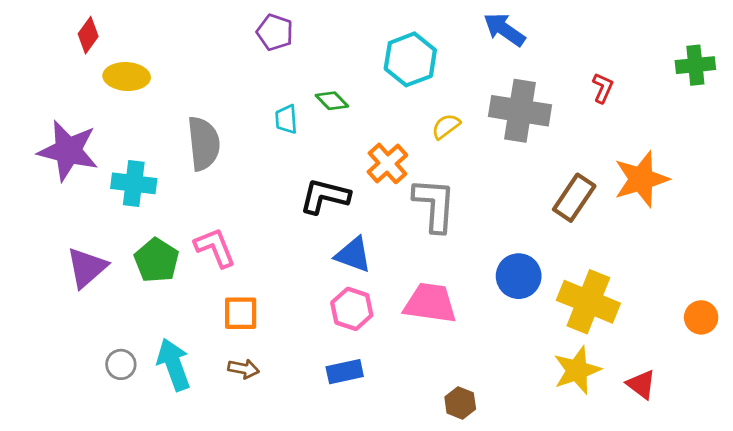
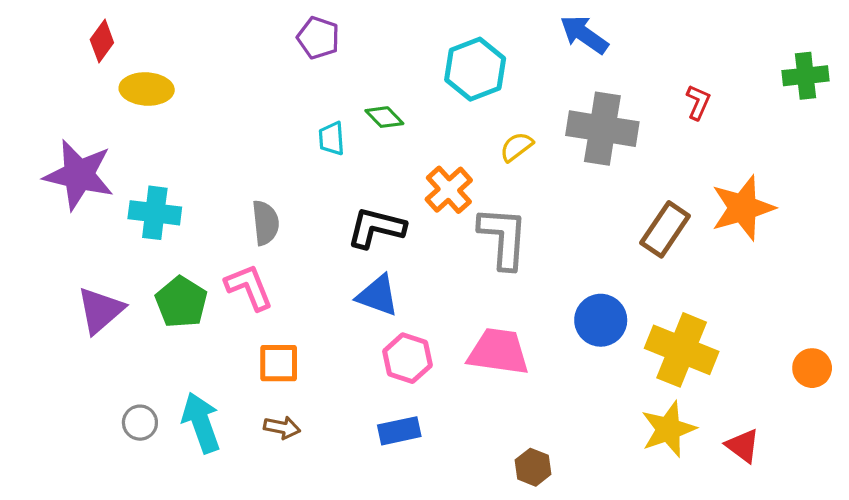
gray semicircle: (204, 144) -> (265, 223), moved, size x0.7
blue triangle: (353, 255) -> (378, 295), moved

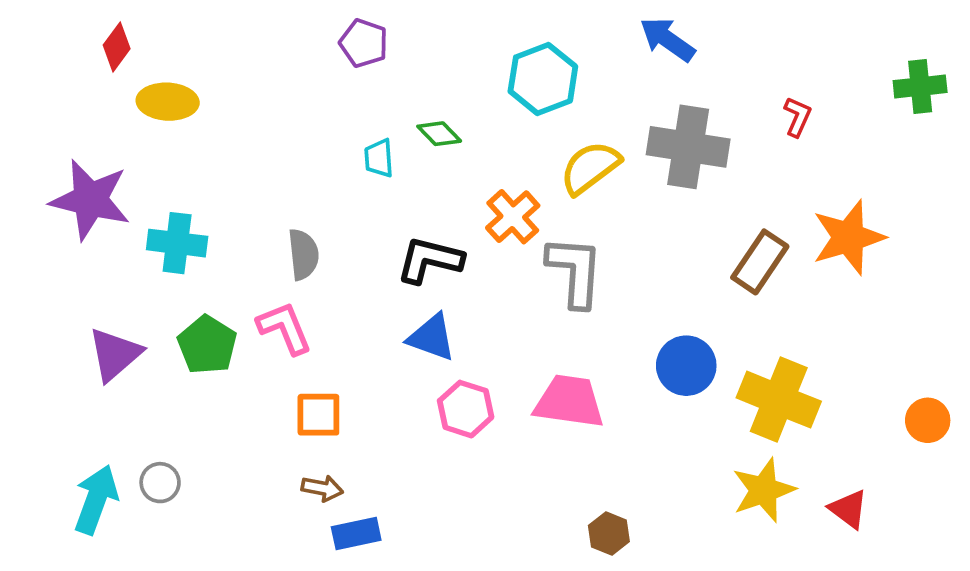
yellow semicircle: (516, 147) -> (590, 168), size x1.6
cyan arrow: (201, 423) -> (96, 500), moved, turned 40
blue rectangle: (399, 431) -> (356, 534), moved

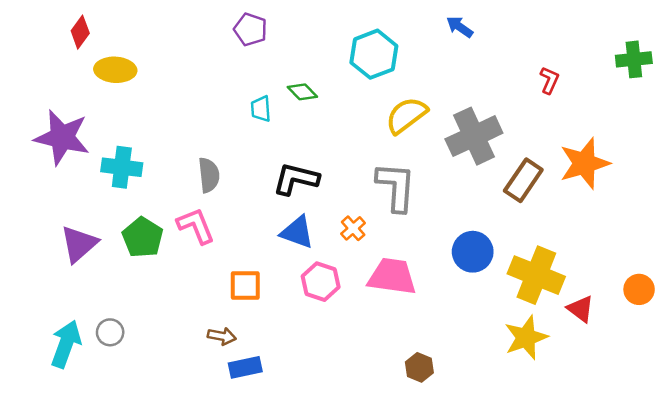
blue arrow: (667, 39) -> (460, 27), size x0.7
gray cross: (688, 147) -> (474, 136), moved, turned -34
orange cross: (513, 217) -> (353, 228), moved, size x0.7
orange square: (318, 415) -> (245, 286), moved
red triangle: (848, 509) -> (581, 309), moved

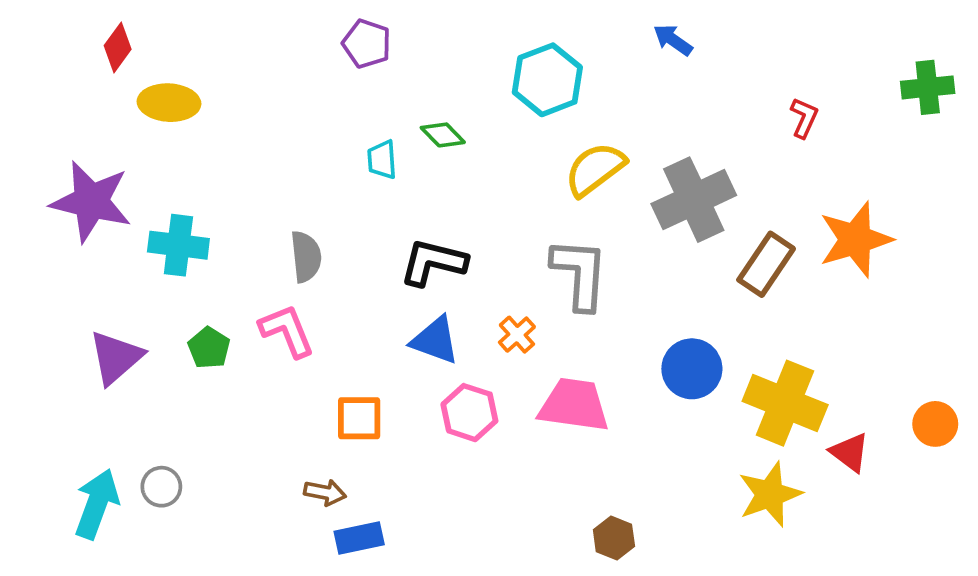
green pentagon: (143, 237) -> (209, 348), size x0.7

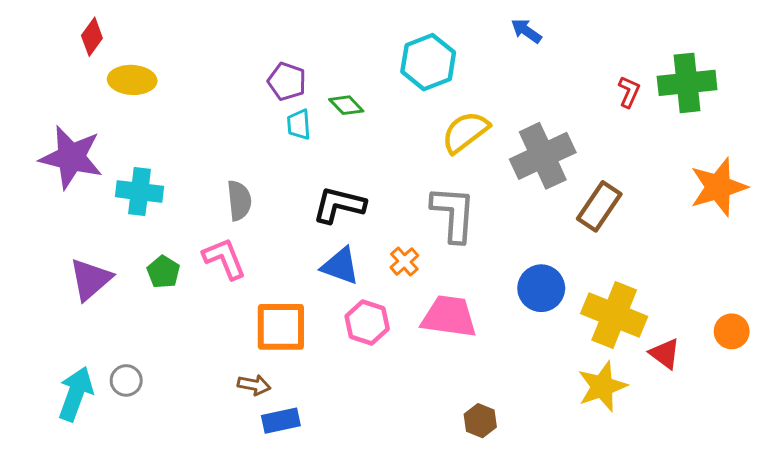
purple pentagon: (367, 44) -> (287, 81), moved
green cross: (928, 87) -> (687, 83), moved, size x1.4
orange star: (855, 240) -> (718, 187), moved
orange square: (359, 418) -> (281, 327), size x1.4

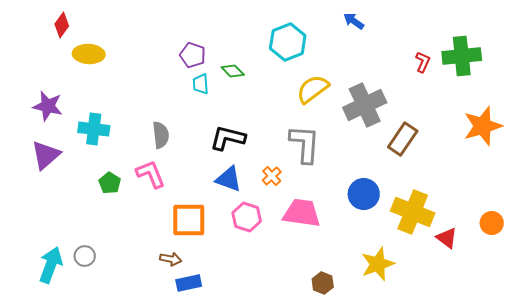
purple star: (71, 157) -> (48, 106), size x0.7
purple triangle: (90, 279) -> (46, 155), moved
yellow star: (602, 386) -> (378, 264), moved

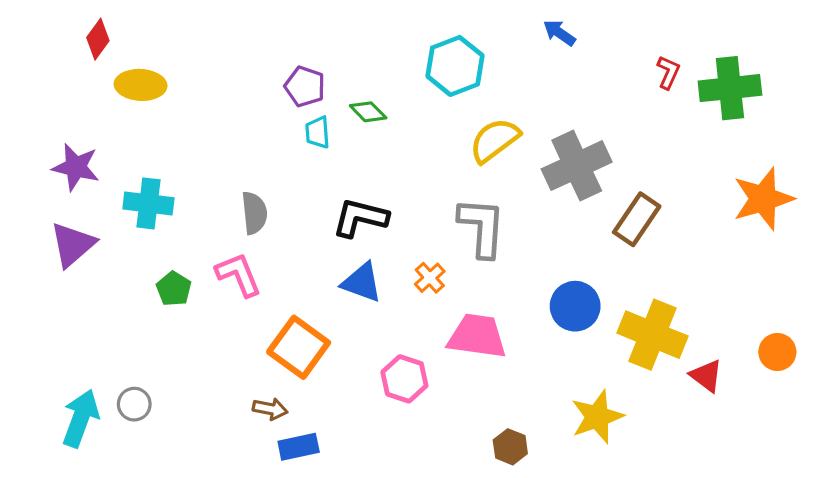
red L-shape: (423, 62) -> (668, 72), moved
pink hexagon: (247, 217) -> (404, 379), moved
orange square: (189, 220) -> (299, 347), turned 36

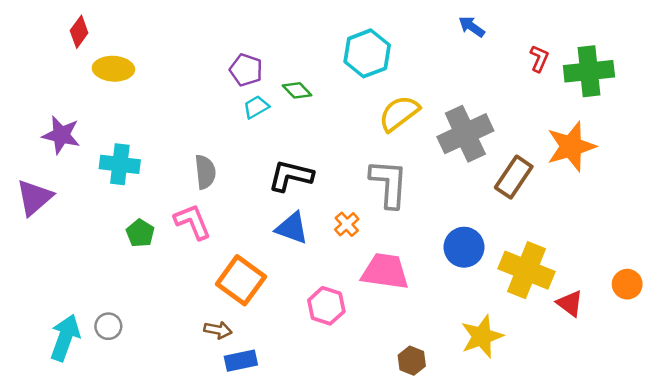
blue arrow: (559, 33) -> (472, 27), moved
cyan trapezoid: (318, 132) -> (256, 107), turned 64
orange star: (763, 199) -> (571, 146), moved
purple triangle: (73, 245) -> (34, 197), moved

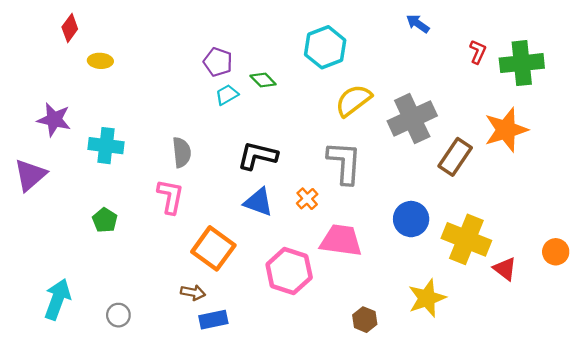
yellow ellipse: (113, 69) -> (100, 61), size x0.7
pink L-shape: (192, 222) -> (170, 196), turned 33
green pentagon: (140, 233) -> (105, 220), moved
pink hexagon: (326, 306) -> (289, 271), size x1.4
gray circle: (108, 326) -> (118, 315), moved

